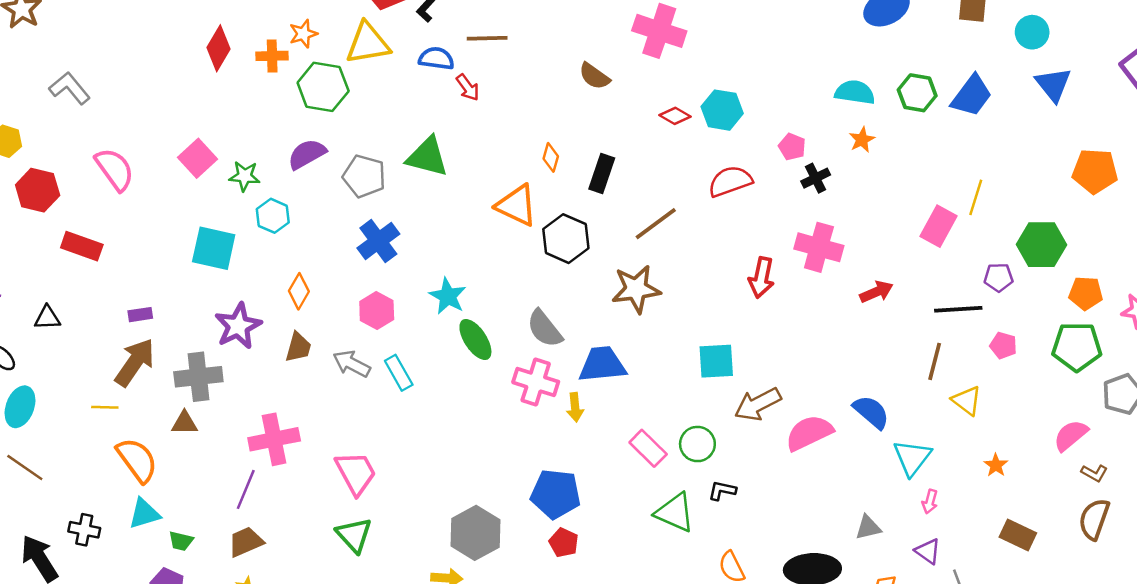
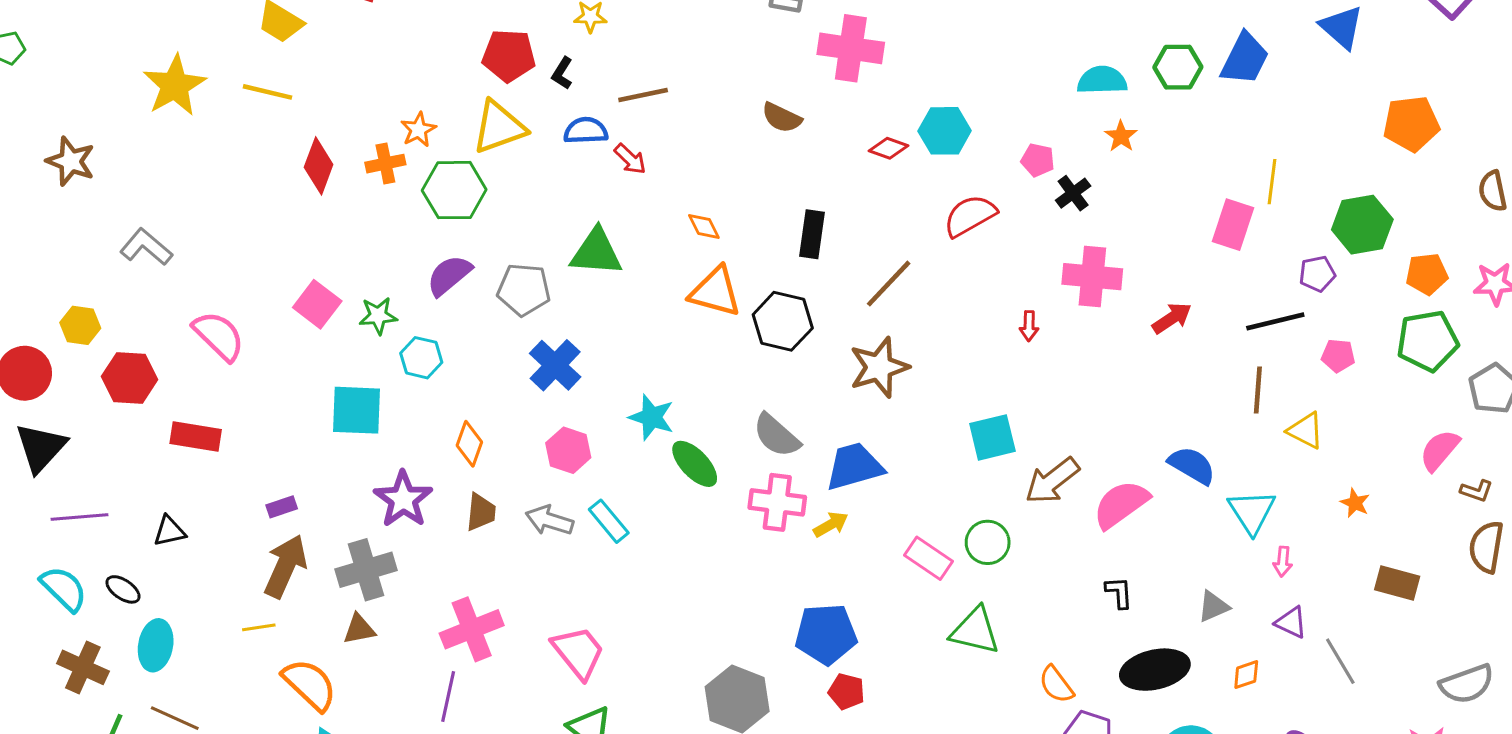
orange diamond: (551, 157) -> (704, 227), moved, turned -32
red arrow: (761, 278) -> (1029, 326), size x0.6
yellow arrow: (575, 407) -> (831, 525), turned -104
black L-shape: (722, 491) -> (1119, 592), moved, turned 84

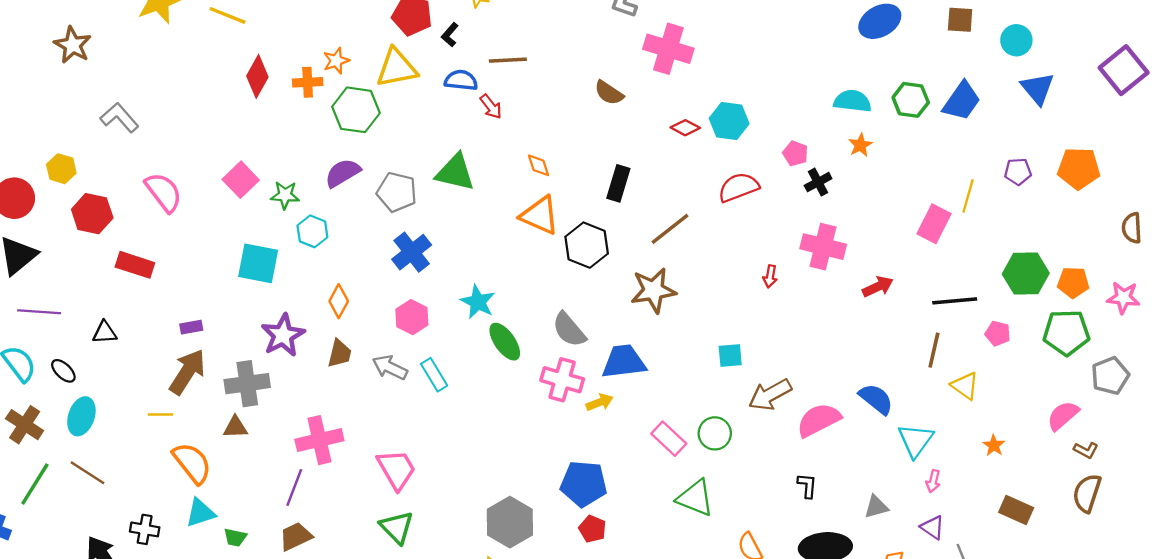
green hexagon: (1362, 225) -> (1026, 274), moved
purple pentagon: (1317, 274) -> (1018, 172), moved
cyan square: (992, 437) -> (730, 356), size x0.7

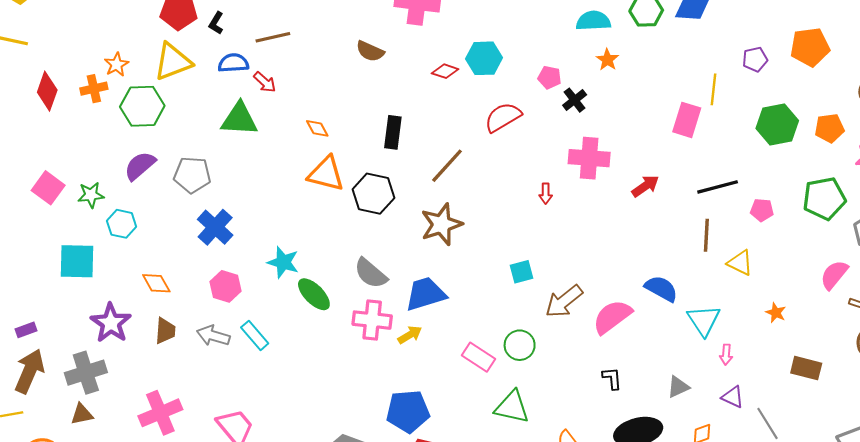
green triangle: (455, 172) -> (239, 119), moved
green hexagon: (1026, 274) -> (777, 125), moved
orange pentagon: (1073, 282) -> (829, 128), moved
orange diamond: (339, 301) -> (156, 283), turned -48

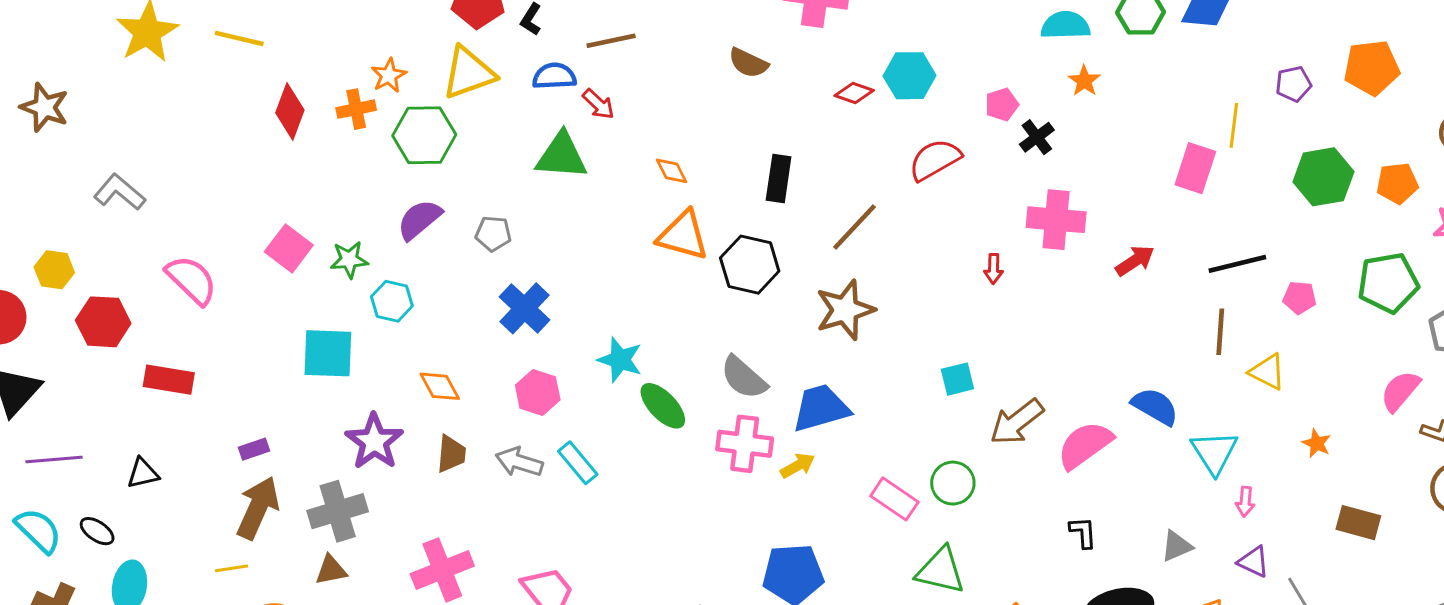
pink pentagon: (549, 77) -> (1002, 105), turned -30
gray pentagon: (192, 175) -> (493, 234), size x0.7

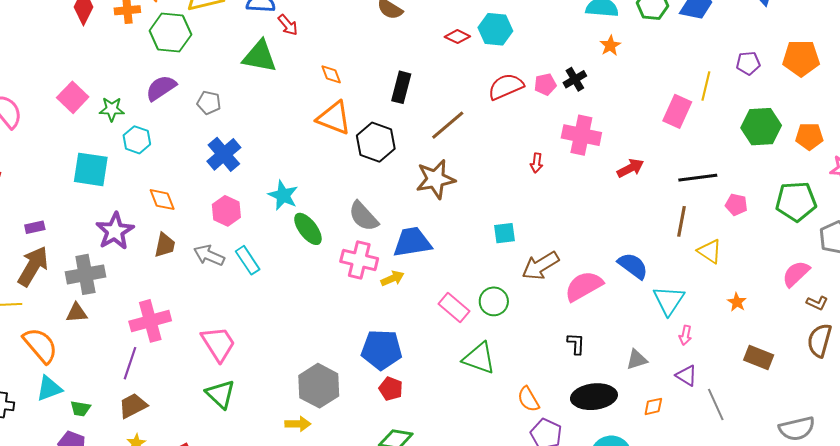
pink pentagon: (1002, 105) -> (545, 84), moved

